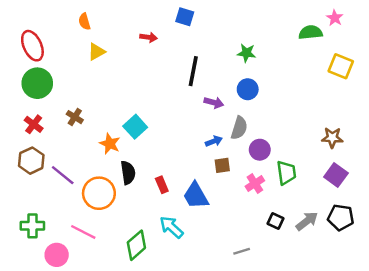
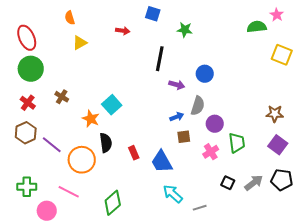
green star: (246, 53) -> (185, 30), moved
cyan arrow: (171, 227) -> (173, 194), moved

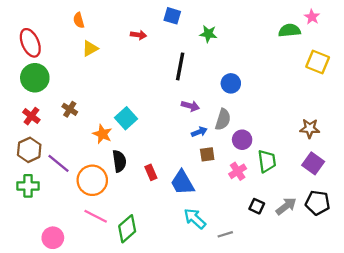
purple arrow: (177, 85) -> (190, 106), moved
green cross: (27, 187) -> (28, 186), moved
pink line: (69, 192) -> (96, 216), moved

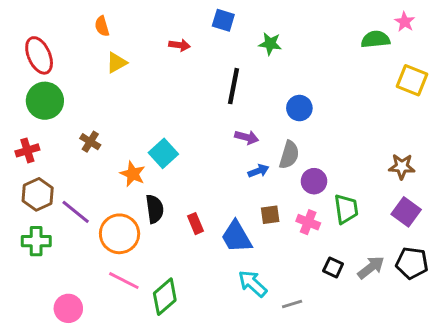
red cross: (31, 116) -> (27, 150), moved, turned 36
brown square: (207, 154) -> (270, 215), moved
pink cross: (238, 171) -> (308, 222), turned -36

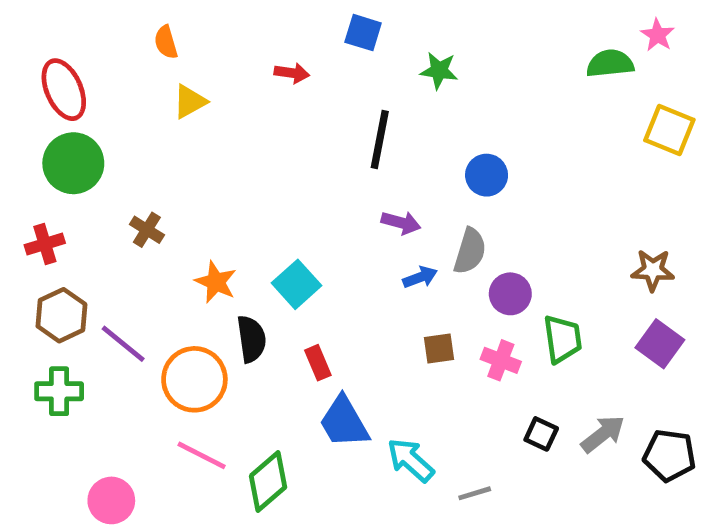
cyan square: (163, 153) -> (297, 284), moved
blue trapezoid: (236, 237) -> (344, 422), moved
black pentagon: (412, 263) -> (669, 455), moved

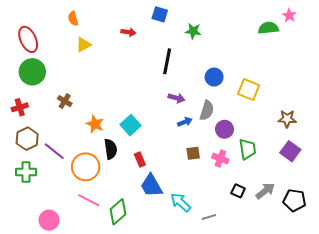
yellow square: (669, 130) -> (249, 90), moved

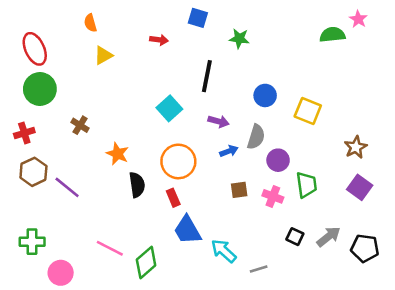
brown star: (287, 119) -> (356, 147), turned -30
cyan square: (130, 125) -> (169, 108), moved
orange circle: (86, 167) -> (178, 161), moved
green cross: (26, 172) -> (32, 242), moved

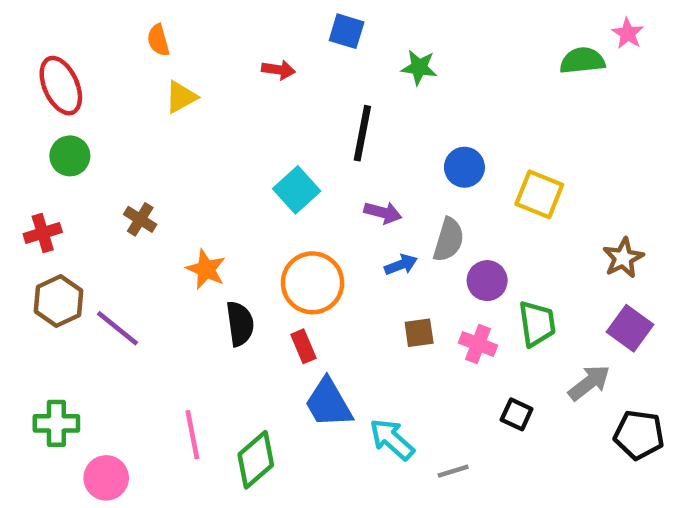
green circle: (40, 89) -> (70, 156), size x0.7
gray arrow: (329, 237) -> (589, 383), moved
pink line: (110, 248) -> (192, 435), turned 52

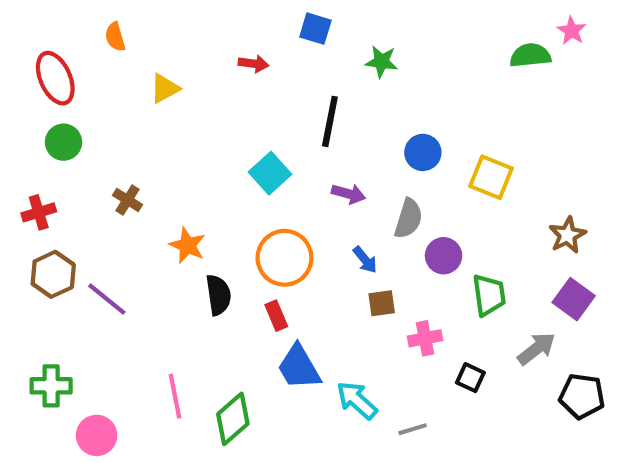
orange semicircle: (158, 40) -> (115, 37), moved
blue arrow: (401, 265) -> (365, 260), moved, turned 72
pink cross: (478, 344) -> (425, 338), moved, turned -32

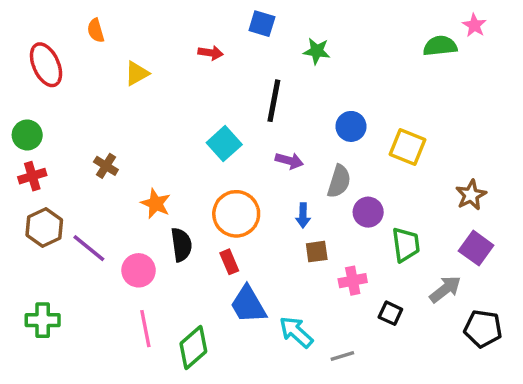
green circle: (64, 142) -> (27, 135), moved
blue arrow: (365, 260) -> (303, 216), turned 40
pink circle: (97, 435) -> (139, 270), moved

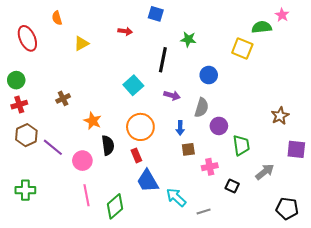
green star: (317, 51) -> (188, 39), moved
yellow square: (408, 147) -> (242, 49), moved
brown cross: (106, 166) -> (63, 98), turned 32
purple square: (476, 248) -> (296, 149), moved, turned -30
black pentagon: (483, 329) -> (287, 208), moved

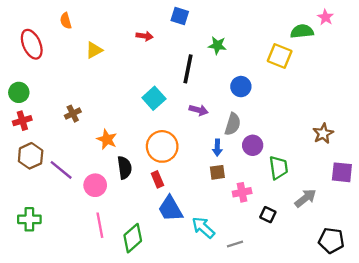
blue arrow: (180, 128) -> (217, 148), moved

